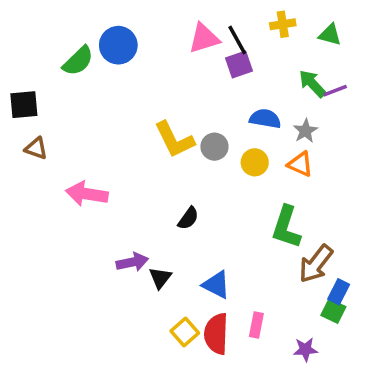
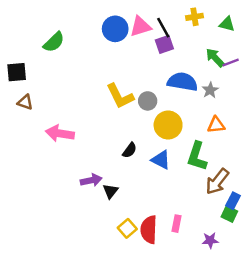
blue circle: (118, 45) -> (115, 29), moved
blue semicircle: (265, 119) -> (182, 82), size x1.4
yellow circle: (255, 162) -> (168, 125), moved, size x1.5
orange triangle: (300, 164) -> (216, 125), moved, turned -30
blue triangle: (216, 285) -> (161, 160), moved

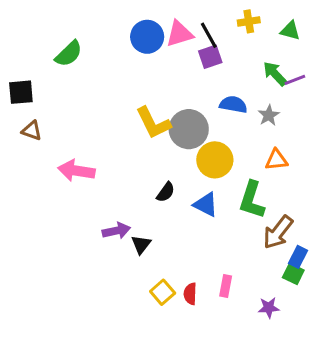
blue semicircle: (182, 82) -> (233, 104), size x0.7
gray circle: (148, 101) -> (189, 129), size x1.6
red semicircle: (149, 230) -> (190, 294), size x0.6

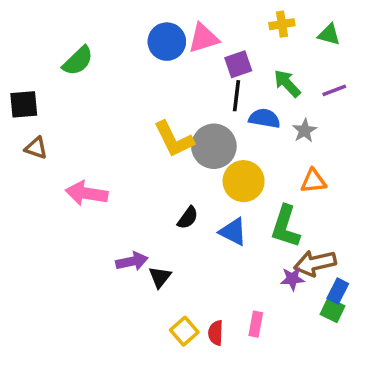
black line: (209, 35) -> (237, 96), moved, turned 36
green arrow: (275, 74) -> (287, 83), moved
brown arrow: (278, 232) -> (315, 263), turned 39
purple star: (269, 308) -> (292, 279), moved

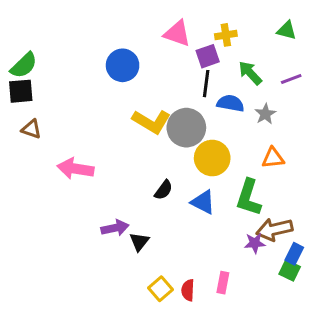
yellow cross: (282, 24) -> (226, 35), moved
pink triangle: (203, 38) -> (177, 33), turned 36
blue circle: (167, 42) -> (123, 65), moved
green semicircle: (78, 61) -> (24, 65), moved
yellow L-shape: (174, 139) -> (151, 122), turned -33

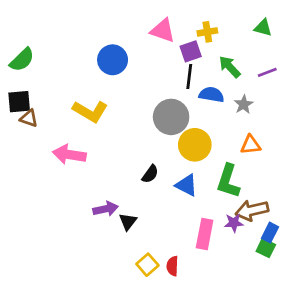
black square: (21, 91) -> (19, 102), moved
yellow L-shape: (151, 122) -> (90, 111), moved
pink rectangle: (223, 283) -> (205, 234), moved, size x1.5

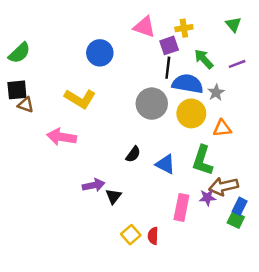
green triangle: (263, 28) -> (233, 24), turned 35
blue semicircle: (212, 95) -> (188, 84), size x1.4
yellow circle: (195, 145) -> (191, 113), moved

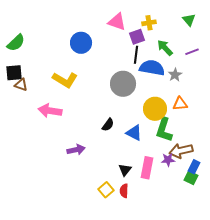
yellow circle: (191, 113) -> (155, 109), moved
black triangle: (113, 196) -> (125, 170), moved

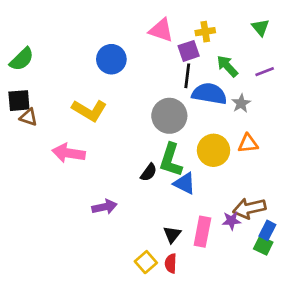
green L-shape: (164, 130) -> (171, 160), moved

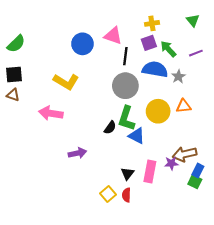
pink triangle: (161, 30) -> (113, 36), moved
purple square: (189, 51) -> (149, 43), moved
black line: (187, 76) -> (125, 56), moved
brown triangle: (29, 117) -> (13, 95), moved

